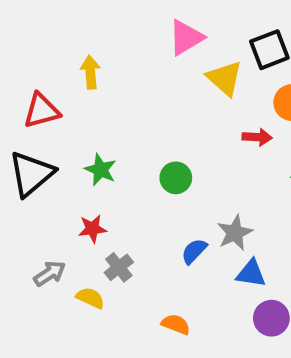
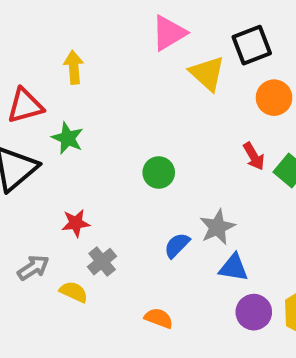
red arrow: (257, 137) -> (254, 156), moved, turned 56
green star: (101, 170) -> (68, 138), moved

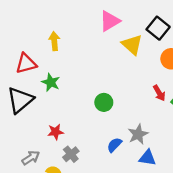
black square: (252, 45) -> (158, 28), turned -30

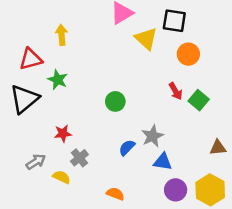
black square: (158, 28) -> (174, 21), turned -30

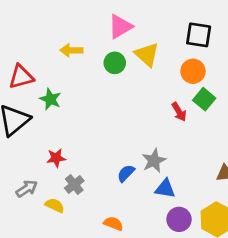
black square: (174, 21) -> (199, 35), moved
yellow arrow: (62, 35) -> (71, 50), moved, turned -84
green square: (199, 100) -> (204, 99), moved
green circle: (115, 101) -> (115, 63), moved

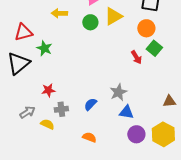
yellow triangle: (147, 54) -> (113, 16), turned 48
blue semicircle: (126, 173) -> (90, 104), moved
gray cross: (74, 184) -> (61, 109), turned 32

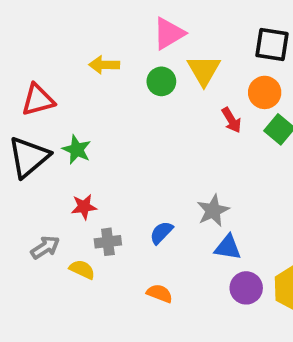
yellow triangle: (113, 16) -> (204, 70), turned -30
green star: (44, 48) -> (77, 150), moved
red arrow: (136, 57) -> (231, 120), moved

